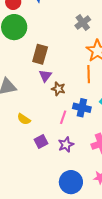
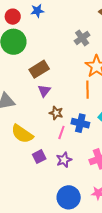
brown rectangle: (40, 54) -> (39, 69), turned 42
brown star: (58, 89) -> (56, 113), moved
yellow semicircle: (24, 119) -> (22, 134), size x1.6

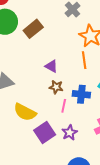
brown rectangle: (39, 69) -> (33, 29), moved
purple triangle: (44, 91) -> (51, 66), moved, turned -32
purple square: (39, 157) -> (45, 132), size x1.5

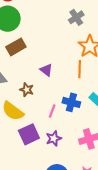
brown rectangle: (33, 29) -> (16, 47), moved
brown star: (56, 87) -> (27, 90), moved

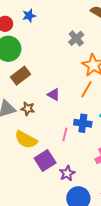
orange line: (80, 69) -> (87, 89), turned 36
brown star: (27, 90) -> (28, 109), moved
purple star: (54, 138) -> (67, 173), moved

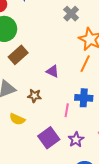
brown star: (28, 109) -> (34, 96), moved
yellow semicircle: (26, 140) -> (17, 119), moved, size x0.7
purple star: (67, 173) -> (76, 140), moved

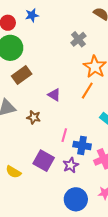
blue cross: (84, 98) -> (82, 145), moved
yellow semicircle: (17, 119) -> (13, 172), moved
purple square: (49, 138) -> (44, 161), turned -30

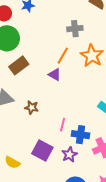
gray cross: (78, 39) -> (75, 29), turned 35
orange line: (87, 91) -> (63, 56), moved
purple triangle: (54, 95) -> (55, 75), moved

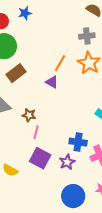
gray cross: (75, 29) -> (87, 36), moved
pink line: (63, 125) -> (36, 132), moved

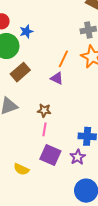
blue star: (25, 13) -> (26, 31), moved
brown star: (29, 115) -> (44, 110), moved

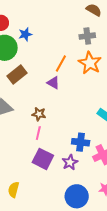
yellow semicircle: (21, 169) -> (13, 190), moved, turned 77

